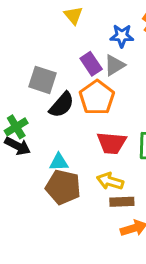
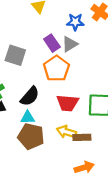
black semicircle: (62, 105) -> (30, 96), moved
brown rectangle: (122, 202) -> (82, 137), moved

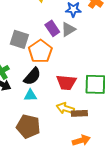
orange pentagon: (56, 69) -> (40, 51), moved
brown pentagon: (31, 136) -> (28, 126), moved

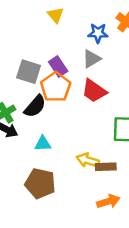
purple rectangle: (52, 28) -> (58, 66), moved
black semicircle: (32, 76) -> (35, 106), moved
red trapezoid: (66, 82) -> (94, 91), moved, turned 30

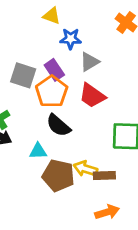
yellow triangle: (56, 15) -> (52, 16), turned -30
blue star: (98, 33) -> (71, 39), moved
black semicircle: (35, 106) -> (58, 125), moved, turned 90
brown pentagon: (40, 183) -> (58, 175), moved

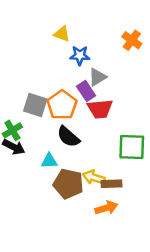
purple rectangle: (54, 70) -> (86, 91), moved
gray square: (23, 75) -> (35, 105), moved
red trapezoid: (92, 96) -> (100, 109), turned -40
orange arrow: (107, 212) -> (106, 208), moved

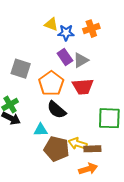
orange cross: (132, 40) -> (91, 29), moved, turned 35
blue star: (80, 55) -> (66, 33), moved
purple rectangle: (86, 91) -> (65, 57), moved
gray square: (35, 105) -> (21, 69), moved

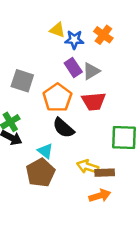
orange cross: (91, 29) -> (103, 35), turned -35
cyan triangle: (41, 130) -> (45, 151), turned 40
brown pentagon: (56, 149) -> (40, 173), moved, turned 30

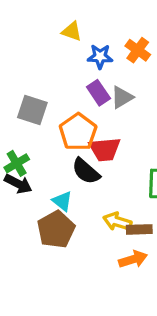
yellow triangle: (57, 30) -> (72, 31), moved
red trapezoid: (94, 101) -> (105, 149), moved

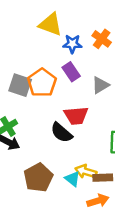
yellow triangle: (72, 31) -> (50, 24), size x1.5
gray triangle: (122, 97) -> (100, 85), moved
orange pentagon: (78, 132) -> (42, 83), moved
cyan triangle: (62, 201) -> (72, 179), moved

